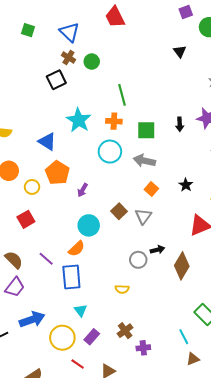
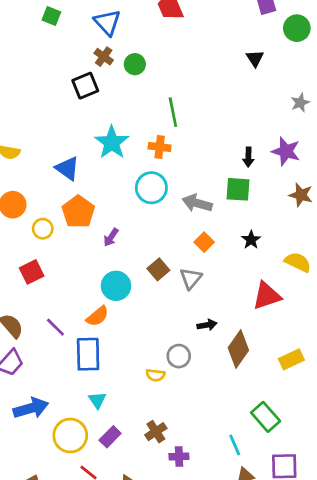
green square: (146, 130) -> (238, 189), moved
gray circle: (138, 260) -> (179, 356), moved

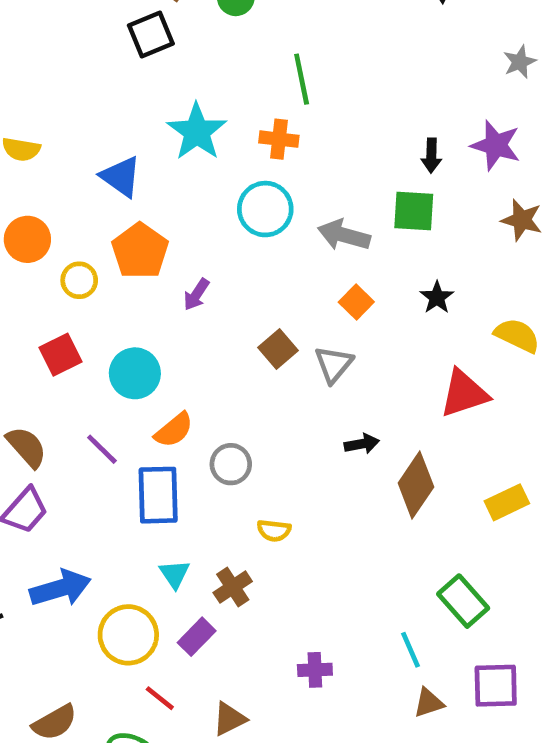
cyan circle: (116, 286) -> (135, 373), moved
gray circle: (179, 356) -> (231, 464), moved
brown cross: (156, 432) -> (233, 587), moved

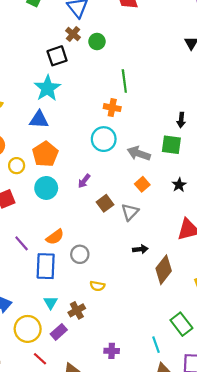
cyan star: (197, 132) -> (47, 88), moved
blue triangle: (121, 177) -> (39, 120), turned -36
purple arrow: (196, 294) -> (84, 181), moved
cyan circle: (135, 373) -> (46, 188), moved

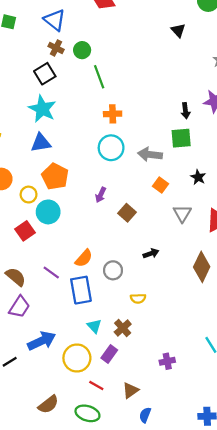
green line: (124, 81) -> (99, 77), moved
cyan circle: (46, 188) -> (48, 212), moved
gray triangle: (130, 212) -> (182, 213), moved
black arrow: (140, 249) -> (151, 253), moved

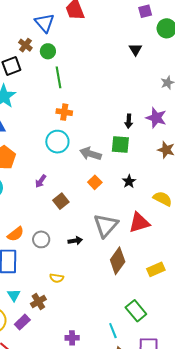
blue triangle: (55, 20) -> (45, 23), moved
gray triangle: (182, 213) -> (106, 225), moved, size x1.5
gray circle: (113, 270) -> (41, 239), moved

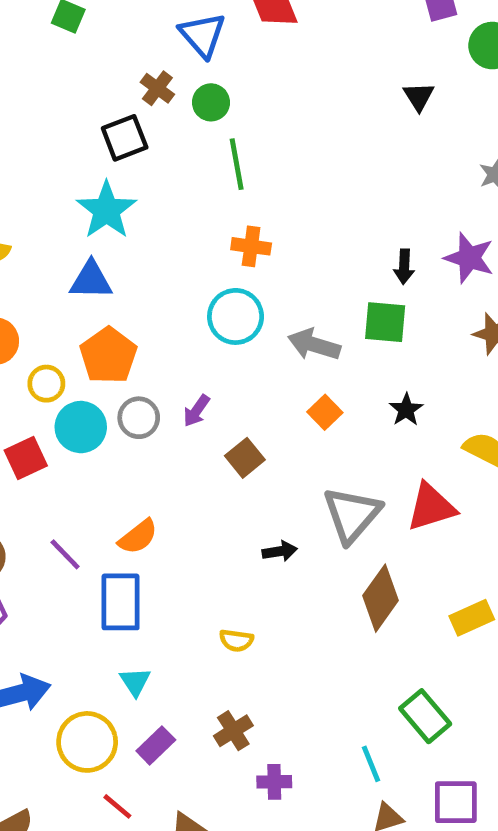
gray circle: (41, 239) -> (139, 418), moved
brown cross: (38, 301) -> (233, 731), moved

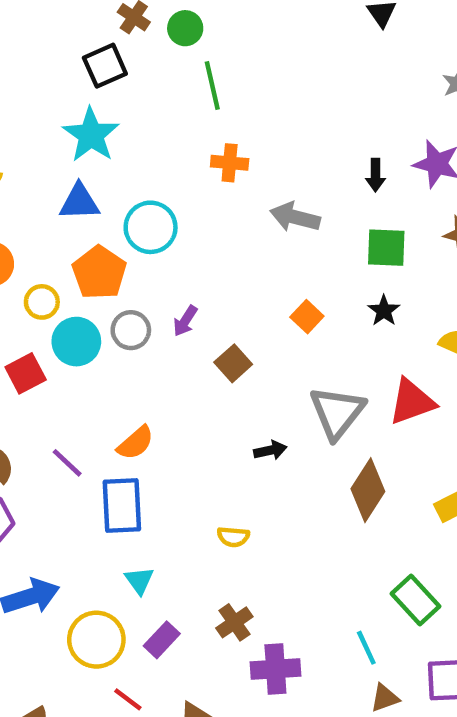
cyan circle: (236, 316) -> (151, 227), moved
green square: (385, 322) -> (386, 248), moved
gray arrow: (314, 345) -> (295, 217), moved
purple cross: (274, 782) -> (275, 669), size x1.5

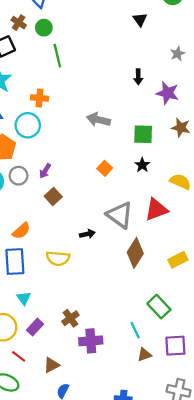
orange cross: (230, 163) -> (40, 98), moved
black arrow: (375, 175) -> (138, 77), moved
brown square: (233, 363) -> (53, 197), moved
gray triangle: (337, 412) -> (120, 215), turned -32
yellow semicircle: (233, 537) -> (58, 258), moved, size x1.5

